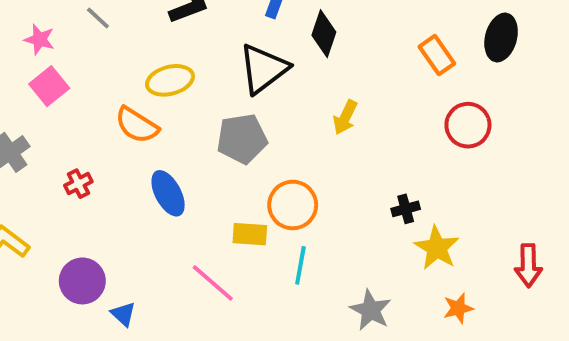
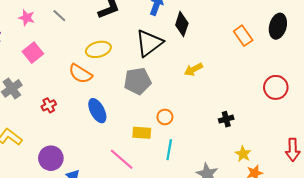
pink star: (39, 39) -> (27, 18), moved
yellow arrow: (345, 117) -> (193, 69), turned 36
red circle: (468, 125) -> (276, 87), moved
orange circle: (293, 205) -> (165, 117), size x0.6
yellow star: (437, 248) -> (243, 154), moved, size x0.7

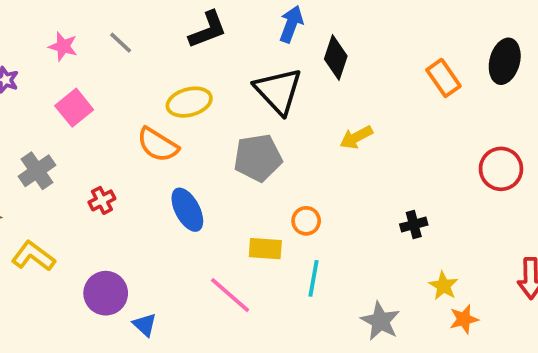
black triangle: (149, 43) -> (278, 91), turned -36

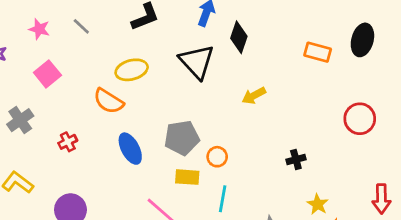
orange rectangle: (443, 78) -> (318, 52), turned -40
gray pentagon: (258, 158) -> (182, 138), moved

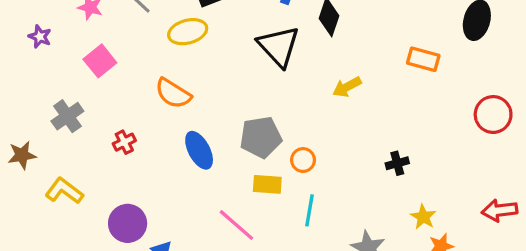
orange rectangle: (318, 52) -> (423, 59), moved
yellow ellipse: (132, 70) -> (188, 32), moved
red circle: (360, 119) -> (493, 115), moved
red arrow: (381, 199) -> (500, 210), turned 84

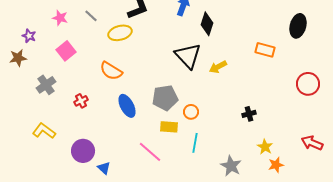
black triangle: (279, 46) -> (188, 56), moved
brown star: (22, 155) -> (18, 58), moved
red arrow: (500, 210) -> (312, 143), turned 30

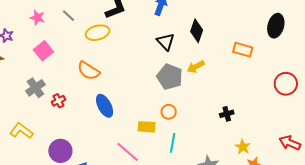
black diamond: (207, 24) -> (197, 31), moved
black triangle: (188, 56) -> (166, 42), moved, size x0.7
gray cross: (46, 85) -> (35, 88), moved
gray pentagon: (165, 98) -> (170, 77), moved, turned 30

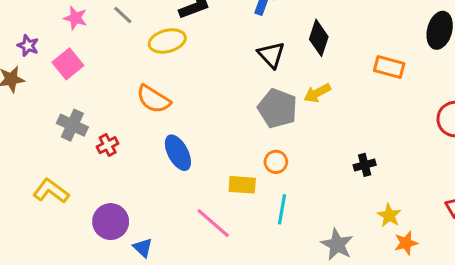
pink square: (43, 51) -> (68, 64), moved
gray cross: (35, 88) -> (72, 125), turned -30

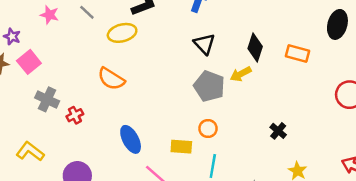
black diamond: (319, 38) -> (255, 47), moved
pink square: (68, 64) -> (29, 62), moved
blue ellipse: (178, 153) -> (131, 139), moved
black cross: (365, 165) -> (278, 131), turned -35

